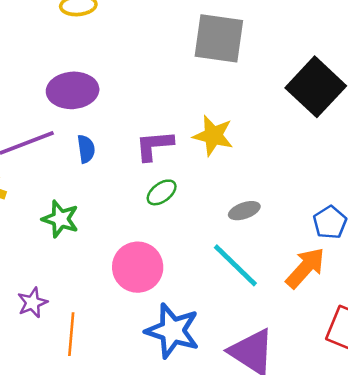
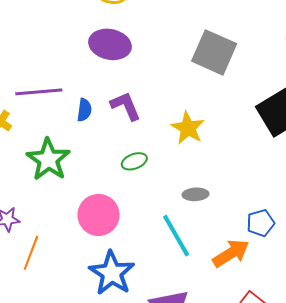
purple ellipse: (73, 90) -> (110, 44), moved
purple L-shape: (154, 145) -> (126, 106), moved, turned 56
green star: (60, 219) -> (48, 160), size x1.4

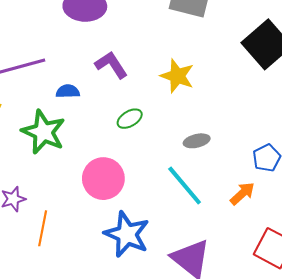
blue semicircle: (84, 110) -> (68, 91), moved, turned -90
orange arrow: (231, 253) -> (242, 194), size x0.7

